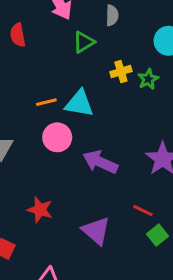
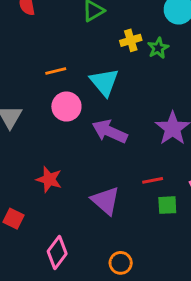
cyan triangle: (79, 103) -> (104, 82), moved, turned 40
red line: (143, 210) -> (153, 180), turned -36
green square: (158, 235) -> (167, 205), turned 36

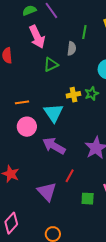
yellow cross: (131, 40) -> (73, 95), moved
red line: (153, 180) -> (70, 176), moved, turned -56

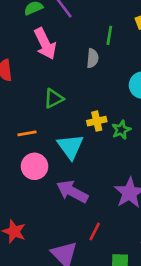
green triangle: (51, 65) -> (54, 98), moved
green star: (92, 94) -> (121, 130), moved

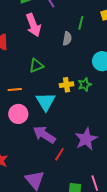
green star: (121, 130) -> (85, 85), moved
red line: (95, 232) -> (59, 154), moved

